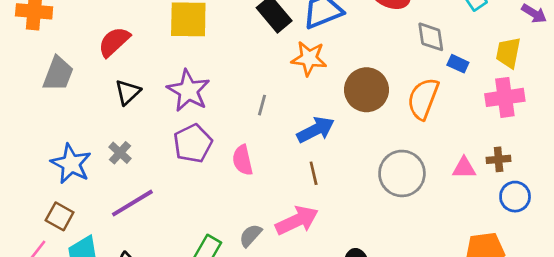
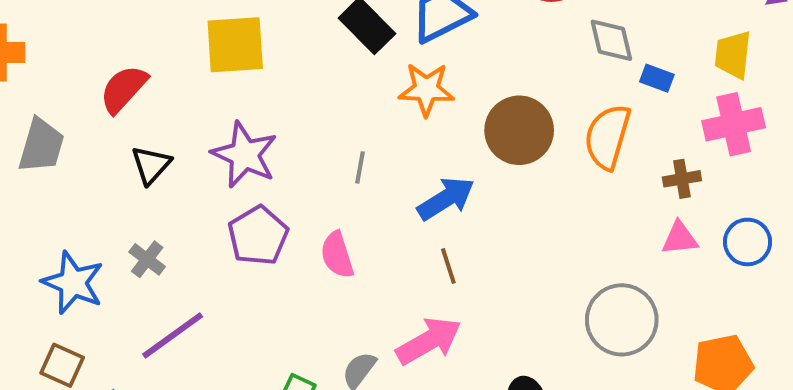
brown cross: (499, 159) -> (682, 179), moved
gray circle: (402, 173) -> (622, 320), moved
blue circle: (515, 197) -> (748, 242), moved

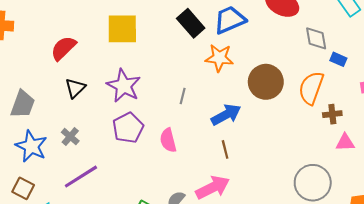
gray trapezoid: (41, 146) -> (23, 104), moved
brown cross: (682, 179) -> (332, 114), moved

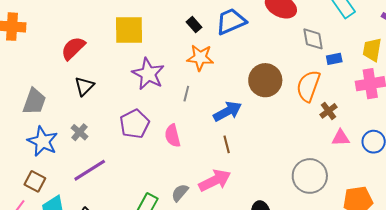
black rectangle: (191, 23) -> (194, 25), size x0.6
orange star: (219, 58) -> (200, 58), moved
blue rectangle: (338, 59) -> (334, 59), turned -35
purple star: (124, 86) -> (148, 74), moved
brown cross: (332, 114) -> (328, 111), turned -30

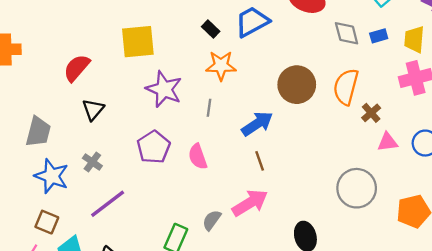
blue rectangle: (334, 59) -> (379, 36), moved

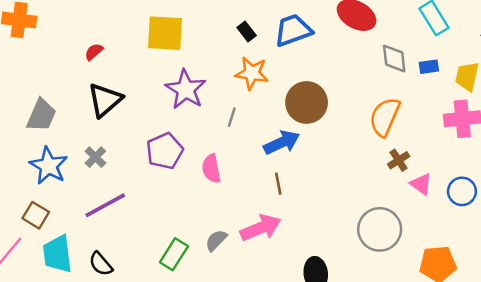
red semicircle: (77, 68) -> (94, 52), size x0.6
brown circle: (297, 85) -> (307, 102), moved
black triangle: (93, 110) -> (105, 100), size x1.4
brown cross: (371, 113) -> (399, 160), moved
pink triangle: (388, 142) -> (421, 184), turned 35

